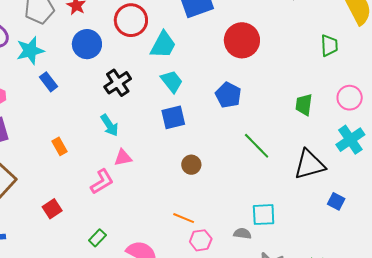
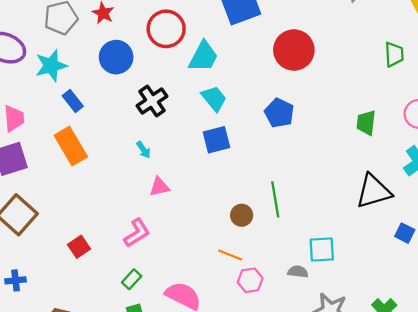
cyan arrow: (110, 125) -> (143, 150), size x0.7
orange rectangle: (59, 146) -> (71, 146), moved, size x1.8
green line: (257, 146) -> (275, 199), moved, turned 36
brown circle: (191, 165) -> (242, 215), moved
pink L-shape: (102, 182) -> (137, 233), moved

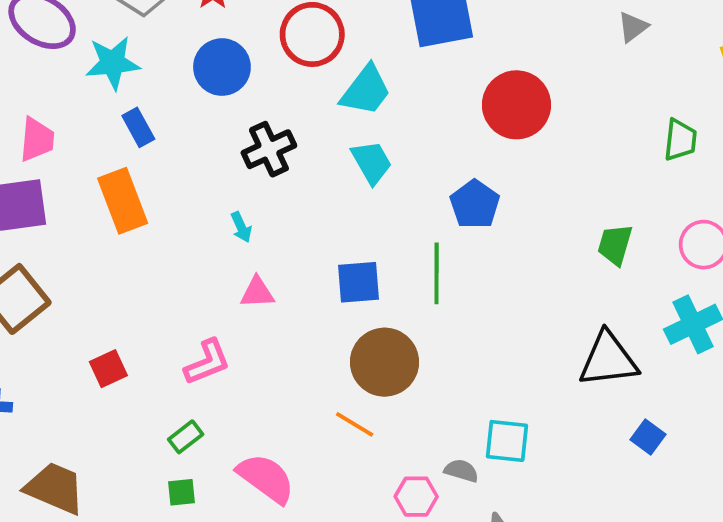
blue square: (216, 140) -> (358, 282), moved
green line: (275, 199) -> (437, 273), moved
brown circle: (242, 215) -> (384, 362), size x1.8
pink hexagon: (250, 280) -> (416, 497), moved

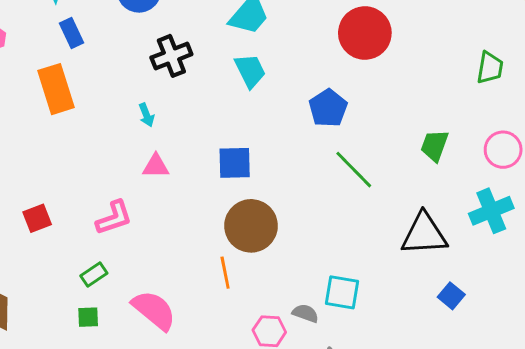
green line: (437, 273) -> (354, 170), moved, turned -48
orange line: (355, 424) -> (225, 273), turned 44

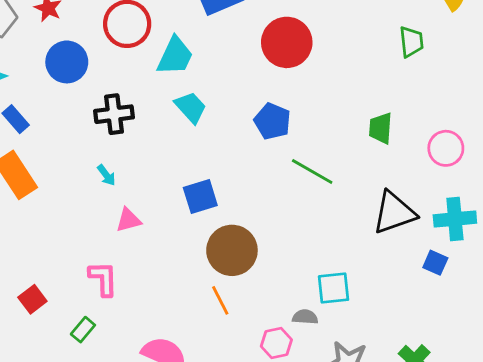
black cross: (171, 56) -> (114, 114), turned 30
pink circle: (503, 150) -> (446, 148), moved
cyan cross: (491, 211) -> (455, 219), moved, turned 33
pink L-shape: (114, 218) -> (103, 279), turned -57
green rectangle: (94, 274) -> (83, 330), moved

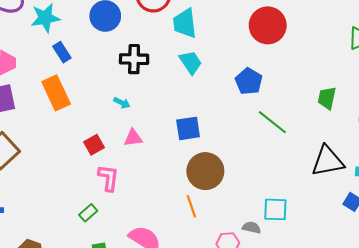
cyan trapezoid: (175, 56) -> (185, 23), turned 140
cyan arrow: (106, 175) -> (122, 103), turned -35
red square: (32, 299) -> (94, 145), moved

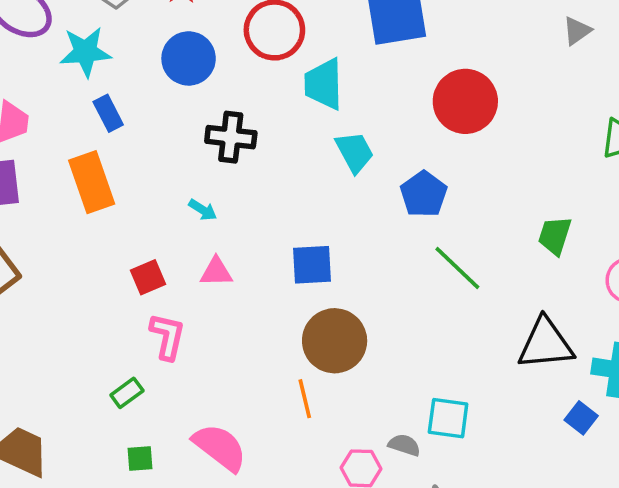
cyan trapezoid: (191, 62) -> (355, 152), moved

